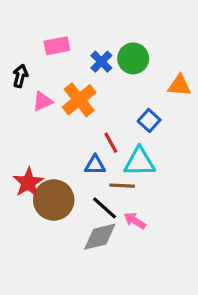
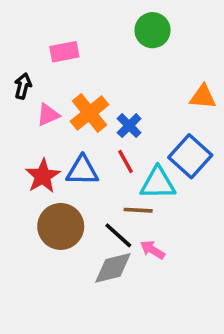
green circle: (133, 58) -> (153, 30), moved
blue cross: (101, 62) -> (129, 126), moved
blue square: (149, 120) -> (190, 156), moved, size x1.6
blue triangle: (95, 165) -> (82, 171), moved, size x1.4
red star: (28, 182) -> (43, 176), moved

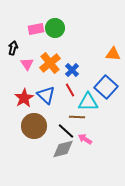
green circle: (153, 30) -> (55, 28), moved
pink triangle: (48, 115) -> (27, 64), turned -40
blue triangle: (82, 171) -> (46, 95), turned 42

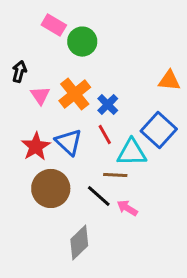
pink rectangle: (36, 29) -> (54, 25), moved, turned 42
gray diamond: (63, 149) -> (79, 242), moved, turned -30

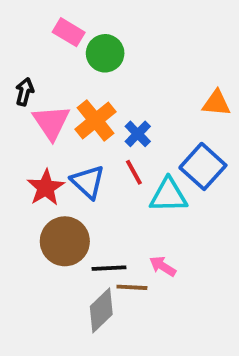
pink triangle: (40, 96) -> (51, 122), size x1.5
brown line: (115, 175) -> (132, 287), moved
black line: (99, 196) -> (109, 268), moved, turned -45

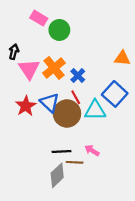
brown circle: (65, 241) -> (67, 114), moved

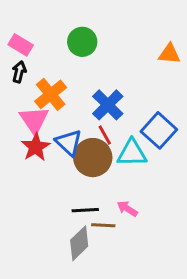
pink rectangle: (39, 18) -> (21, 45), moved
orange triangle: (122, 58) -> (169, 54), moved
orange cross: (54, 68) -> (51, 94), moved
pink triangle: (29, 69) -> (34, 120), moved
blue cross: (78, 76) -> (108, 105), size x1.5

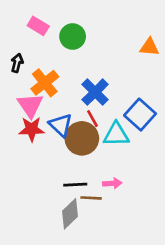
pink rectangle: (21, 45) -> (38, 26), moved
red star: (36, 147) -> (32, 129), turned 30
pink arrow: (127, 209) -> (112, 183), turned 144

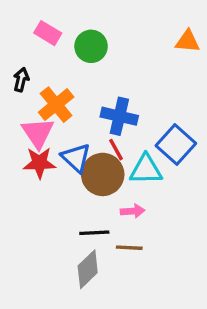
orange triangle: (149, 47) -> (188, 41), moved
blue cross: (95, 92) -> (119, 116), turned -32
pink arrow: (112, 183) -> (133, 211), moved
brown line: (91, 198) -> (129, 248), moved

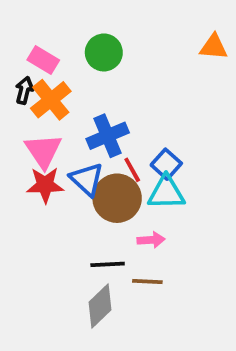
pink rectangle: (48, 33) -> (43, 60), moved
orange cross: (56, 105) -> (51, 100), moved
blue cross: (119, 116) -> (108, 136), moved, turned -36
blue square: (176, 145) -> (166, 164), moved, size x0.7

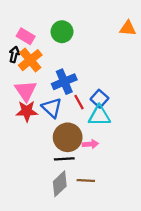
brown circle: (117, 198) -> (68, 137), moved
brown line: (147, 281) -> (86, 180), moved

